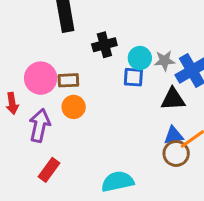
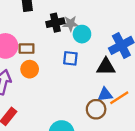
gray star: (165, 61) -> (71, 24), moved
blue square: (133, 77) -> (70, 58), moved
brown circle: (176, 153) -> (96, 109), moved

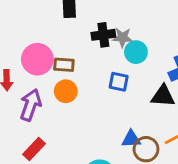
blue triangle: (105, 94) -> (131, 139), moved

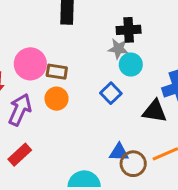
black cross: (103, 35) -> (129, 30), moved
blue square: (119, 82) -> (111, 93), turned 30

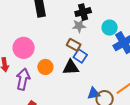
cyan circle: (131, 65) -> (110, 28), moved
brown rectangle: (57, 72) -> (74, 45), moved, turned 32
black triangle: (155, 111) -> (71, 67), moved

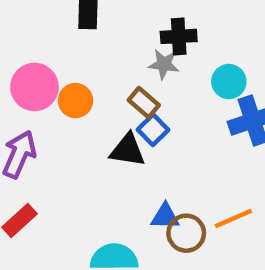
orange circle: (45, 67) -> (75, 101), moved

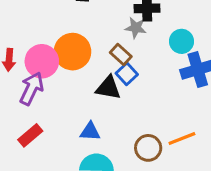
pink circle: (34, 87) -> (42, 61), moved
orange circle: (75, 101) -> (72, 52), size x1.5
blue triangle: (165, 216) -> (90, 132), moved

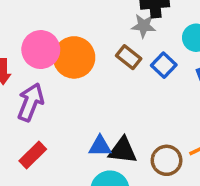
pink circle: (42, 61) -> (41, 50), moved
blue square: (127, 74) -> (164, 65), moved
black triangle: (108, 88) -> (123, 150), moved

